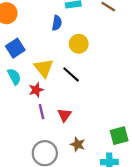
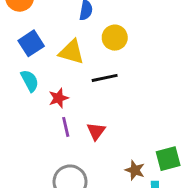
yellow triangle: (44, 68) -> (71, 52), moved, turned -35
black line: (71, 74) -> (105, 78), turned -54
brown star: (78, 144) -> (135, 170), moved

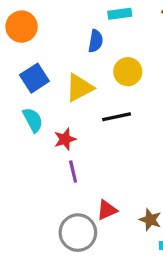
yellow triangle: (71, 52) -> (79, 88), turned -44
red triangle: (96, 131) -> (107, 210), moved, turned 30

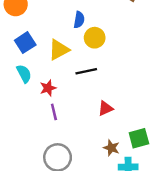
blue semicircle: (96, 41) -> (79, 20), moved
red triangle: (107, 210) -> (105, 108), moved

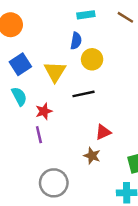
yellow triangle: (59, 50) -> (55, 72), turned -30
purple line: (54, 112) -> (39, 135), moved
brown star: (111, 148) -> (92, 156), moved

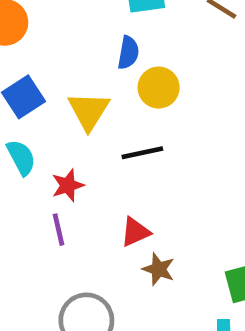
red triangle: (103, 132) -> (135, 232), moved

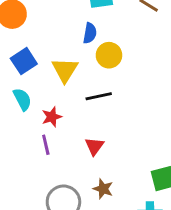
red triangle: (135, 232) -> (94, 146), turned -30
brown star: (159, 269) -> (103, 189), moved

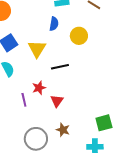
yellow circle: (109, 55) -> (79, 36), moved
red star: (52, 117) -> (39, 88), moved

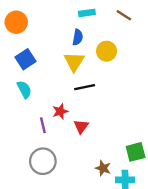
yellow triangle: (37, 49) -> (74, 62), moved
brown star: (63, 130) -> (103, 168), moved
gray circle: (36, 139) -> (43, 161), moved

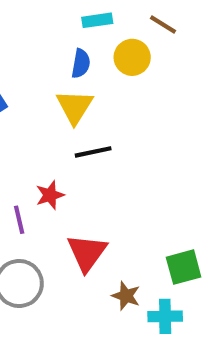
yellow circle: (107, 51) -> (132, 57), moved
red triangle: (81, 126) -> (87, 253), moved, size x1.5

